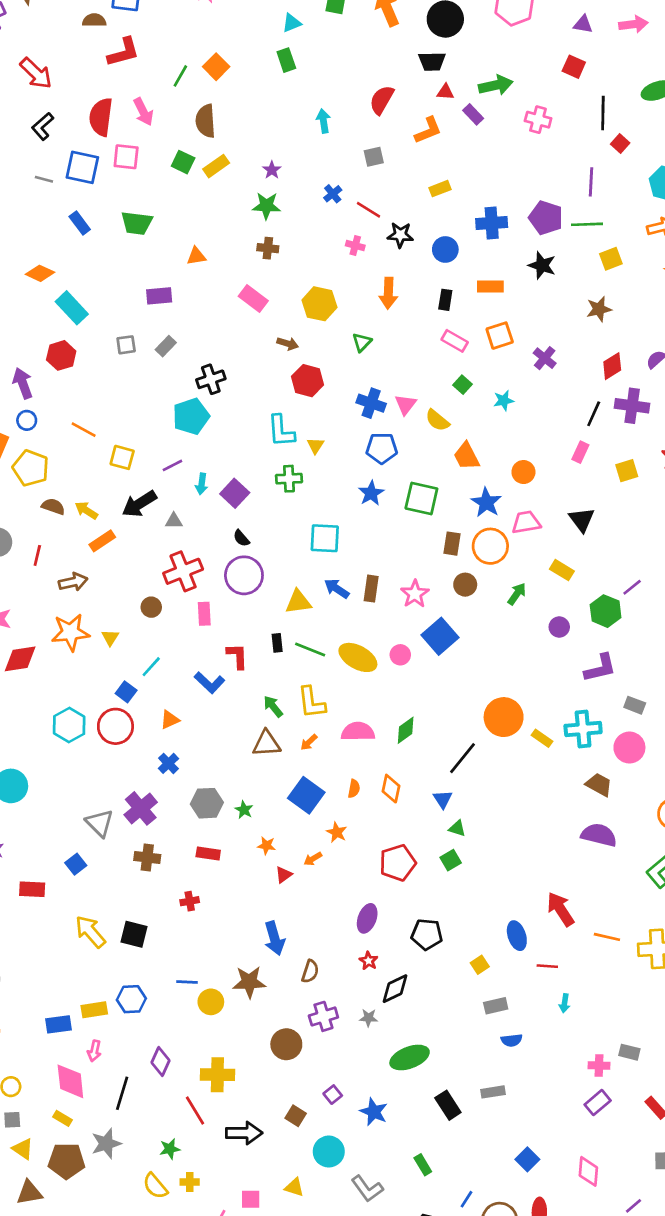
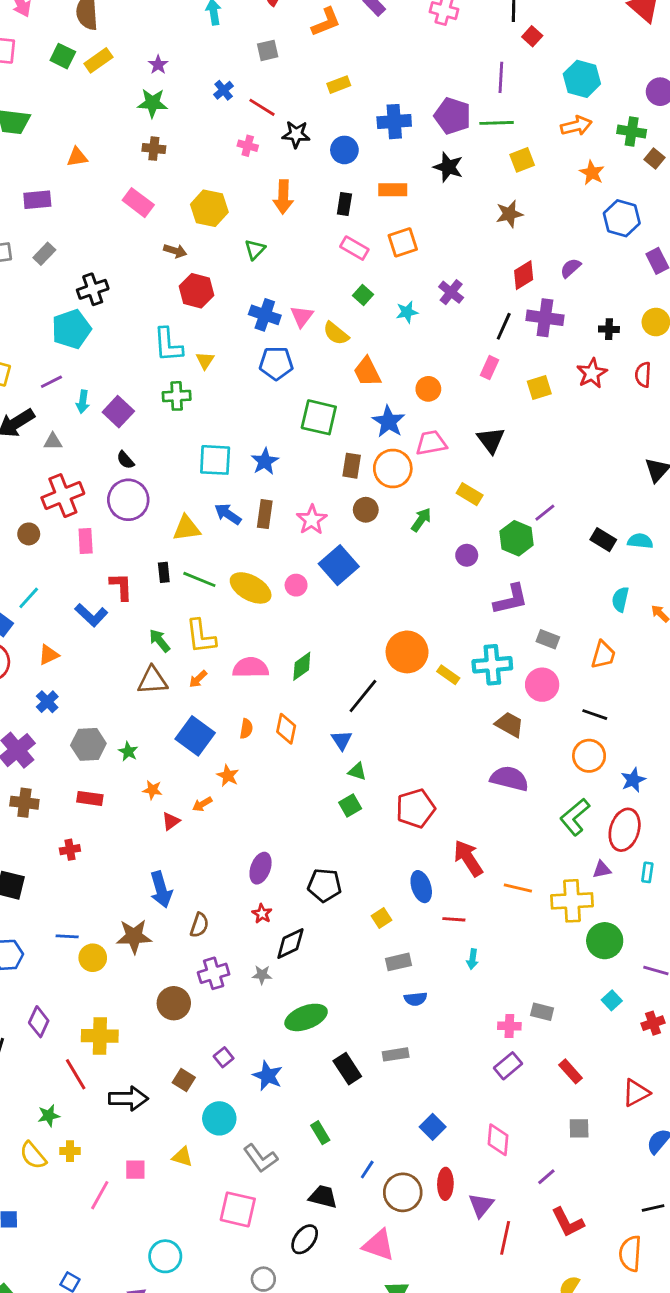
purple cross: (545, 358) -> (451, 292), moved
blue star: (371, 493) -> (265, 461), moved
red pentagon: (398, 863) -> (416, 808), moved

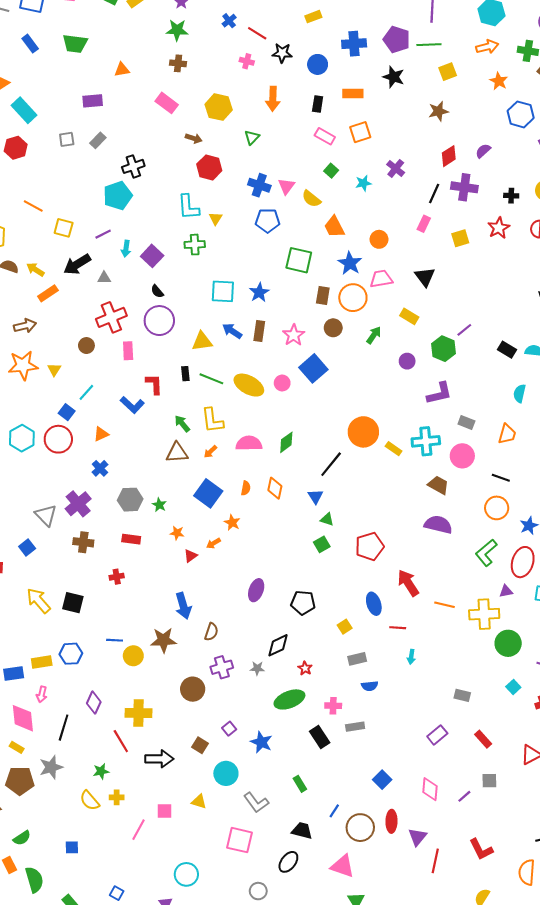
red star: (262, 914) -> (305, 668), moved
pink cross: (509, 1026) -> (333, 706), moved
purple line: (546, 1177) -> (464, 796), moved

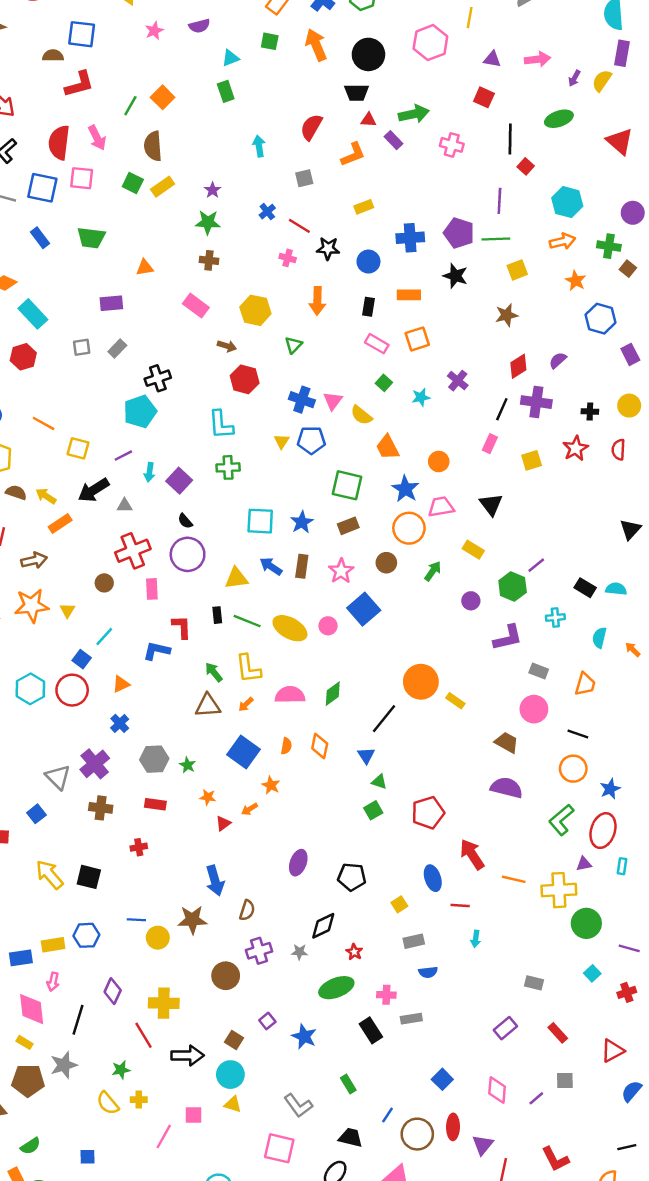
yellow triangle: (216, 219) -> (282, 441), moved
brown rectangle: (323, 296) -> (348, 526), moved, turned 60
blue L-shape: (132, 405) -> (157, 651), turned 150
cyan cross: (426, 441) -> (555, 617), moved, size x0.6
cyan circle: (226, 773) -> (230, 1075), moved

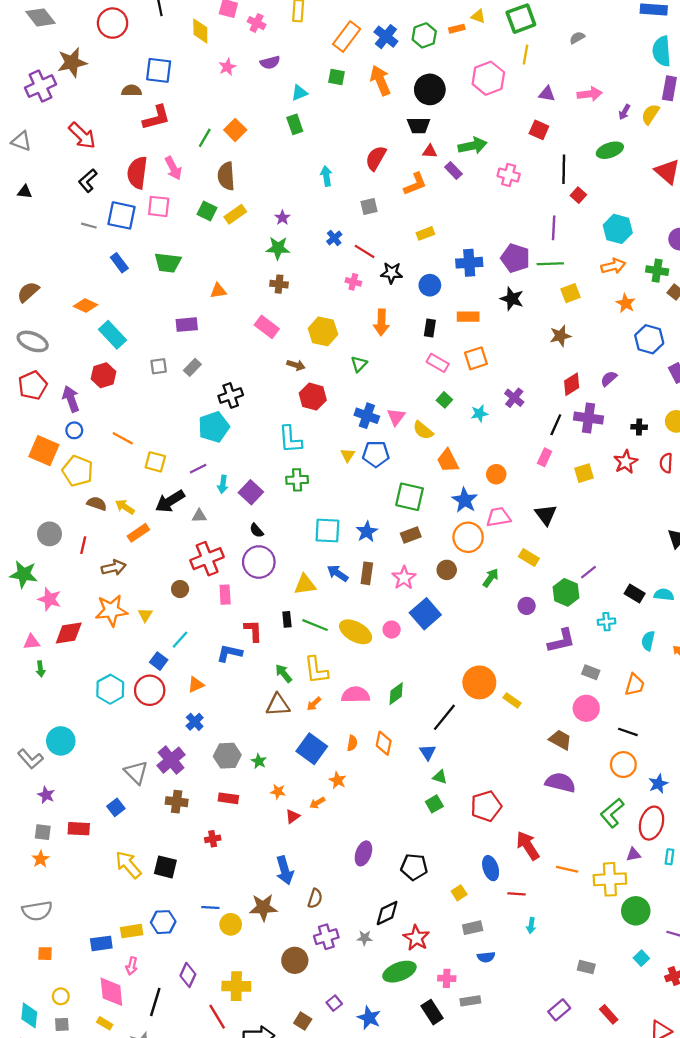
red star: (354, 952) -> (416, 938), size x1.6

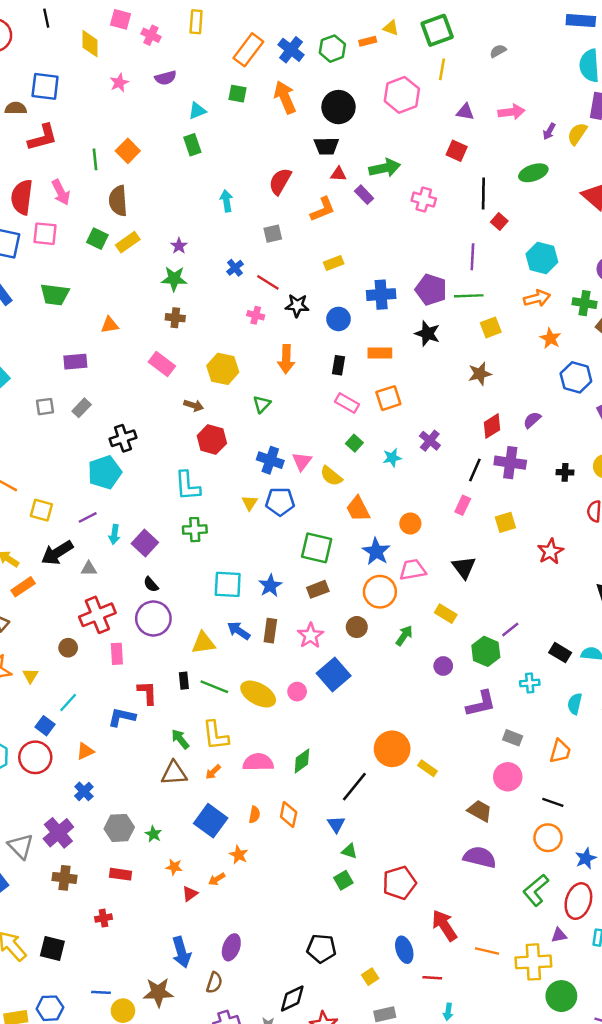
green line: (205, 138) -> (95, 159), turned -36
red star: (626, 462) -> (550, 552), moved
purple ellipse: (363, 853) -> (231, 947), moved

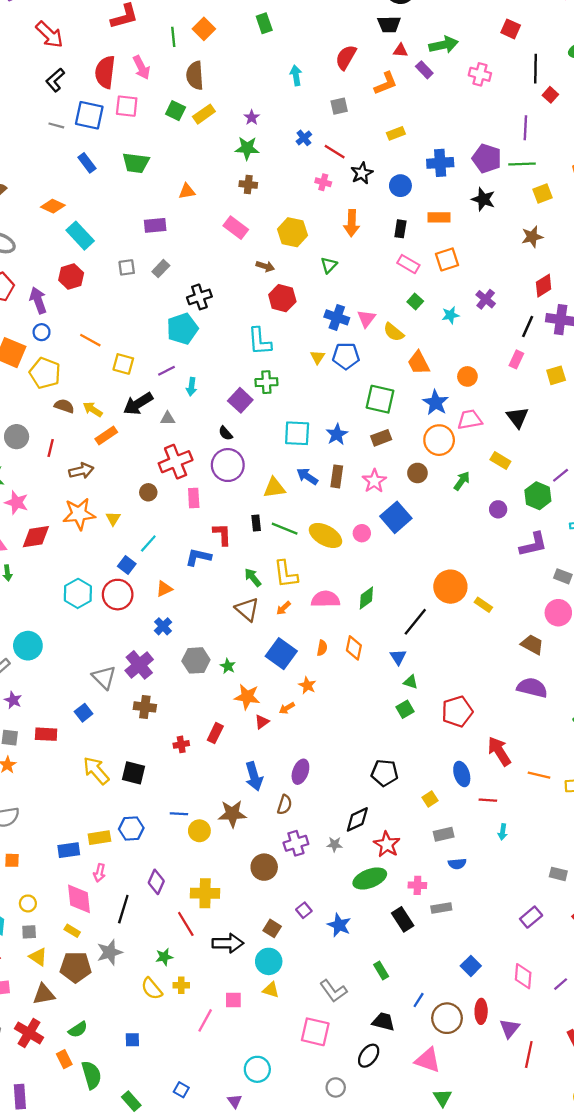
black star: (297, 306) -> (362, 173), turned -30
purple square: (145, 543) -> (240, 400), moved
brown triangle: (174, 773) -> (247, 609), turned 45
orange star: (174, 867) -> (247, 697), size x1.6
red rectangle: (121, 874) -> (215, 733), moved, turned -72

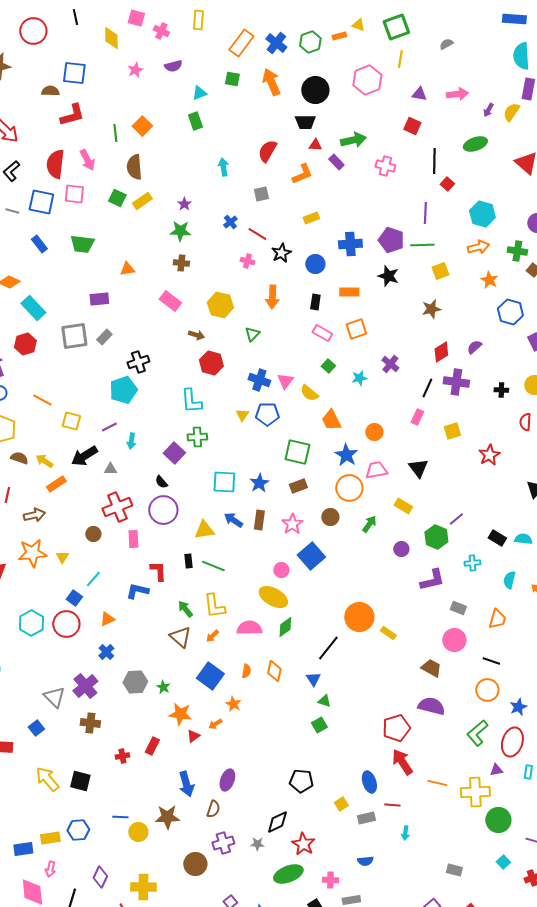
gray square: (127, 267) -> (74, 336), size x1.8
yellow ellipse: (325, 535) -> (273, 597), moved
red pentagon: (457, 712) -> (396, 728), moved
gray rectangle: (444, 834) -> (366, 818), moved

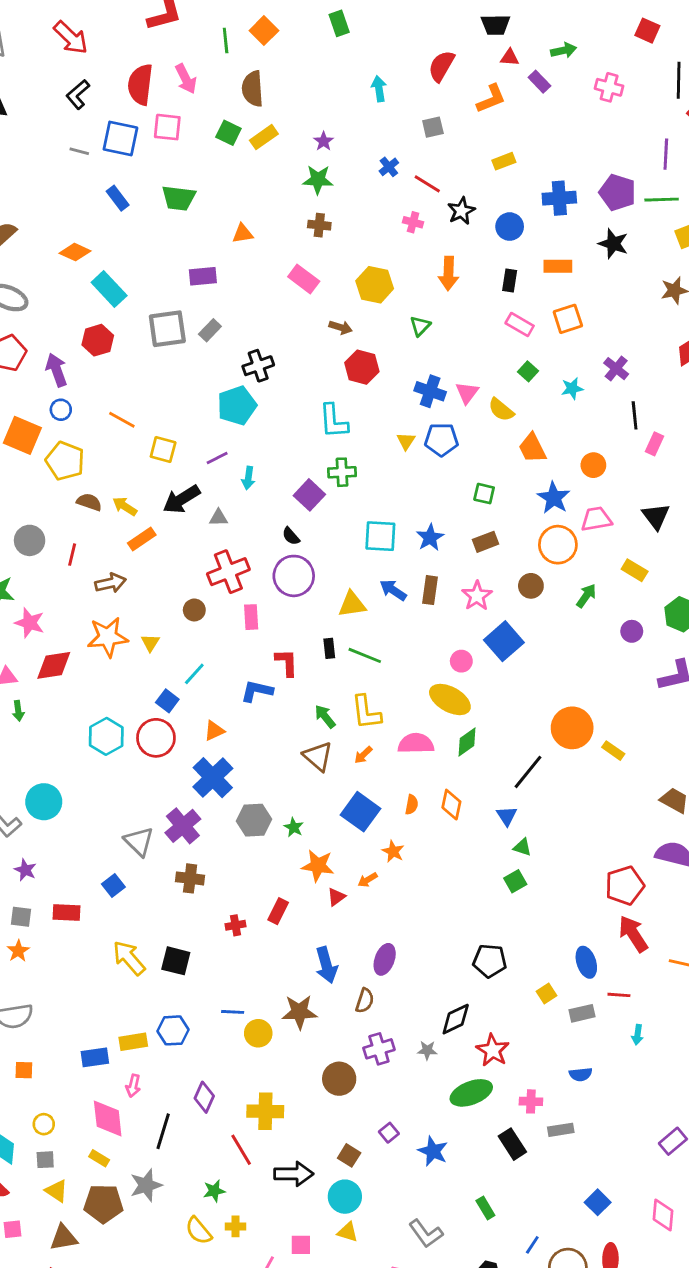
green arrow: (353, 140) -> (564, 50), size x0.7
black line: (427, 388) -> (635, 415), moved, turned -30
green square: (297, 452) -> (484, 494), size x0.6
blue cross: (106, 652) -> (213, 778), size x1.8

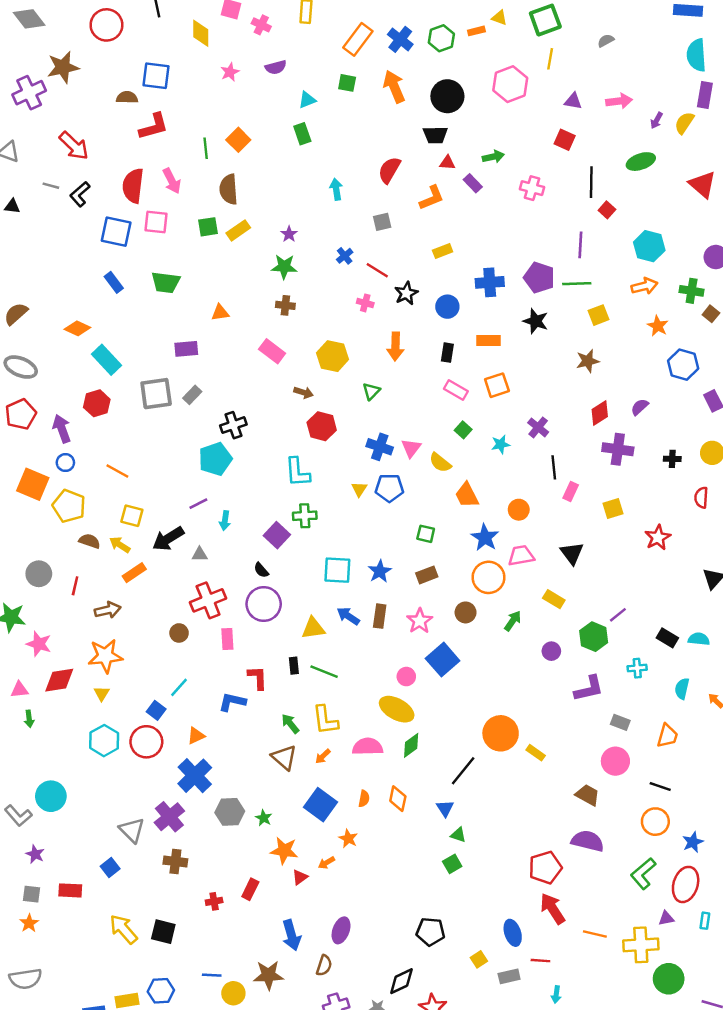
green square: (228, 133) -> (208, 227), turned -35
gray line: (79, 151) -> (51, 186), moved
yellow square: (163, 450) -> (132, 516), moved
yellow triangle: (150, 643) -> (102, 693), moved

